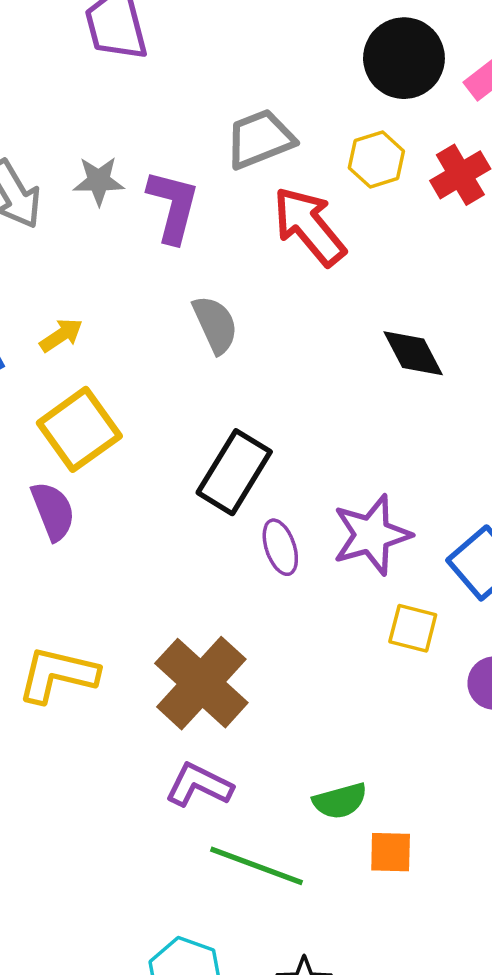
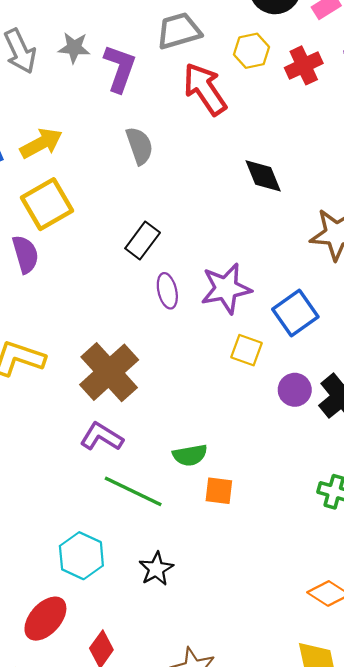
yellow arrow: (61, 335) -> (41, 143), size x1.5
black rectangle: (234, 472) -> (143, 241), size x0.7

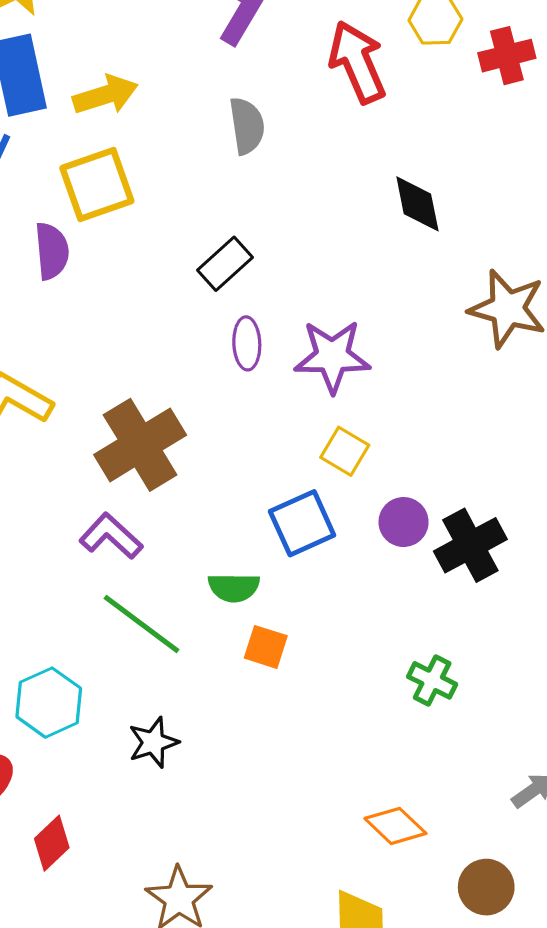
blue square: (295, 313) -> (302, 523), moved

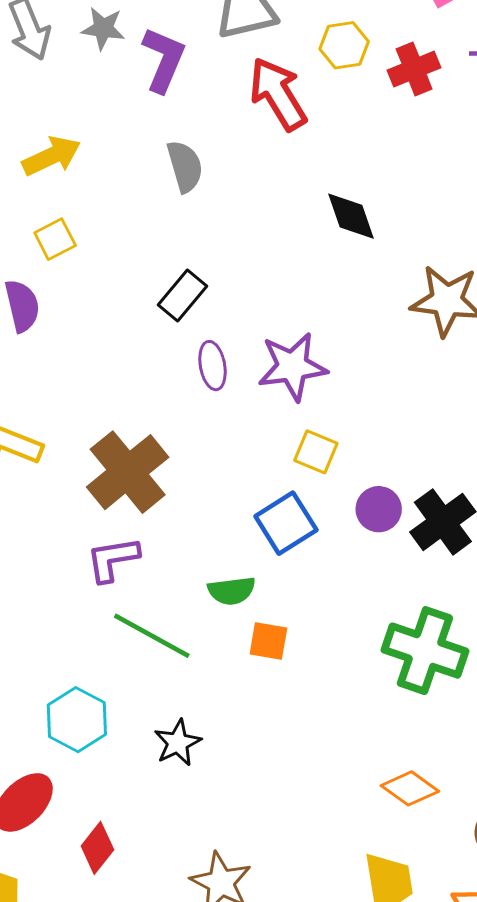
yellow square: (97, 185) -> (55, 239), size x0.6
purple L-shape: (111, 536) -> (113, 559), turned -44
green cross: (432, 680) -> (425, 651), size x1.8

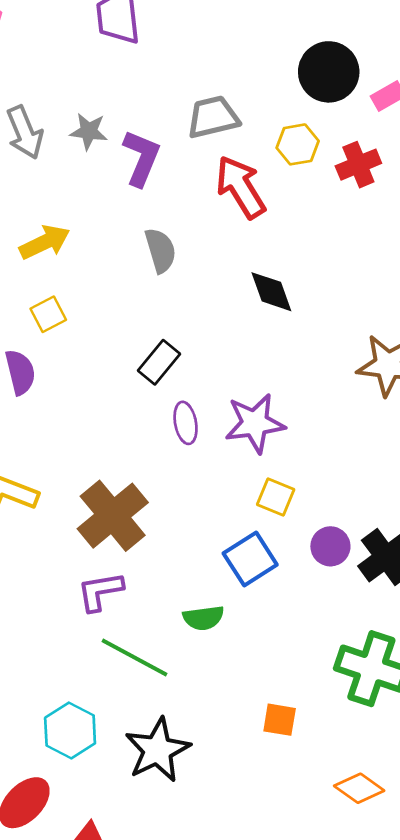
black diamond: (351, 216) -> (271, 292), moved
orange square: (268, 641) -> (280, 720), moved
black star: (178, 743) -> (158, 750), size x1.6

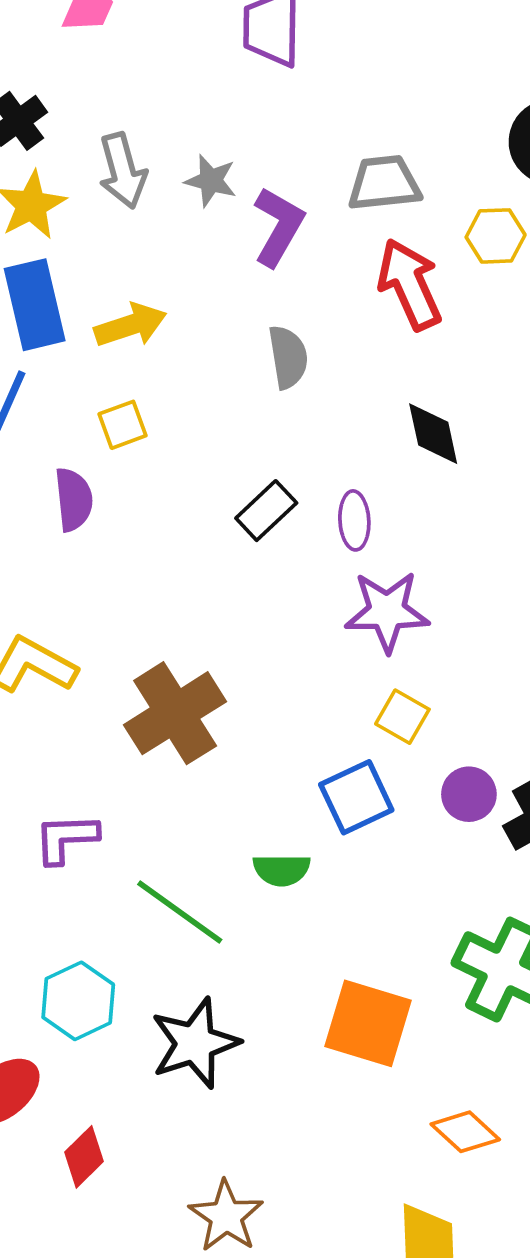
purple ellipse: (186, 423) -> (354, 520), moved
purple L-shape: (100, 591) -> (66, 838), moved
orange square: (280, 720) -> (368, 1023), size x1.8

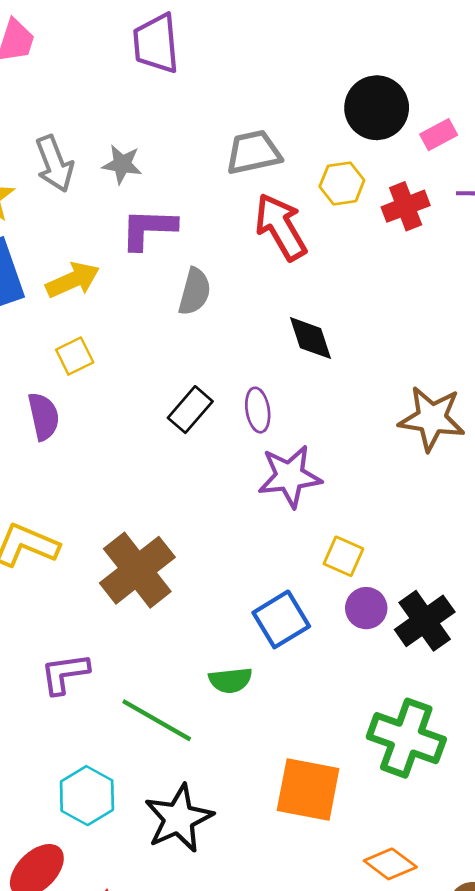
purple L-shape: (278, 227) -> (148, 229), moved, turned -112
gray semicircle: (288, 357) -> (195, 292), turned 30
yellow square: (402, 717) -> (343, 556), moved

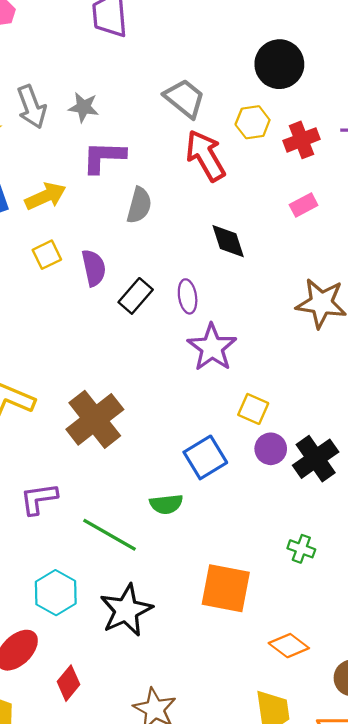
pink rectangle: (439, 135) -> (304, 205), moved
gray trapezoid: (253, 152) -> (185, 98), turned 51
purple semicircle: (44, 416) -> (94, 268), moved
purple star: (290, 476) -> (212, 347), turned -30
green cross: (406, 738) -> (301, 549), size x0.5

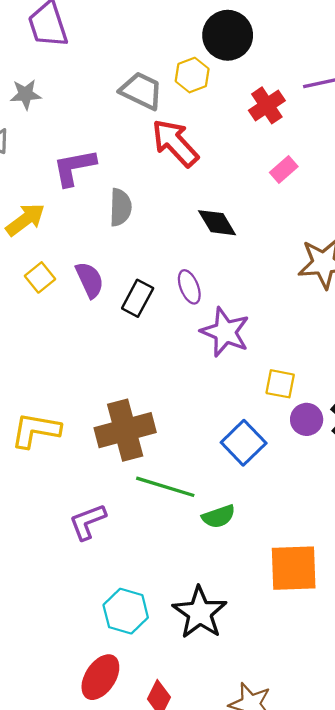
gray star: (84, 107) -> (26, 94), moved
yellow hexagon: (253, 122) -> (192, 75), moved
brown cross: (95, 419) -> (125, 430), turned 36
green semicircle: (166, 504) -> (219, 517), moved
green line: (109, 535) -> (165, 487), moved

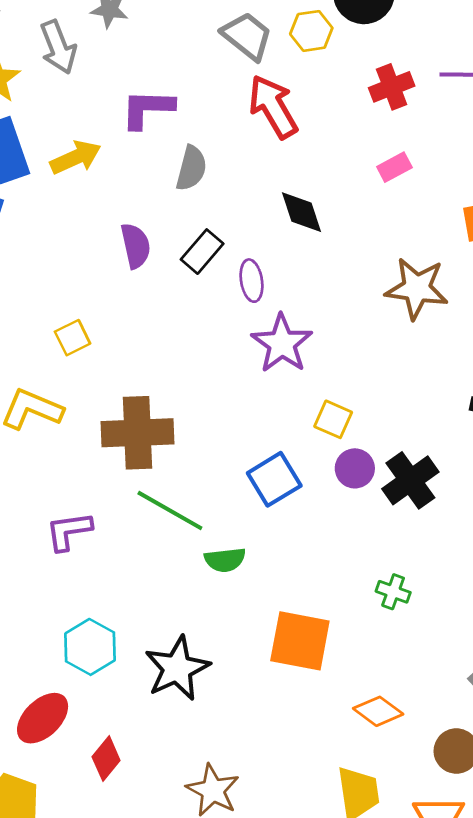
yellow square: (40, 277) -> (73, 338), moved
black rectangle: (138, 298) -> (202, 252), moved

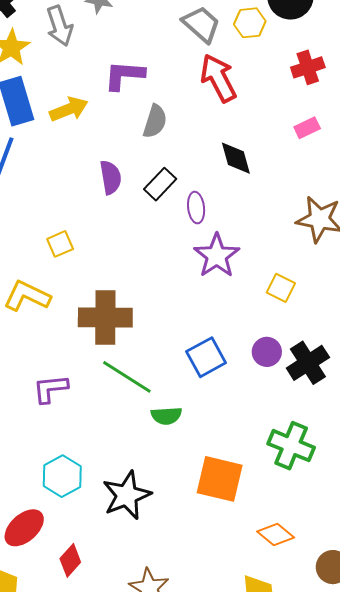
yellow square: (333, 419) -> (281, 288), moved
green cross: (393, 592) -> (291, 446), size x1.8

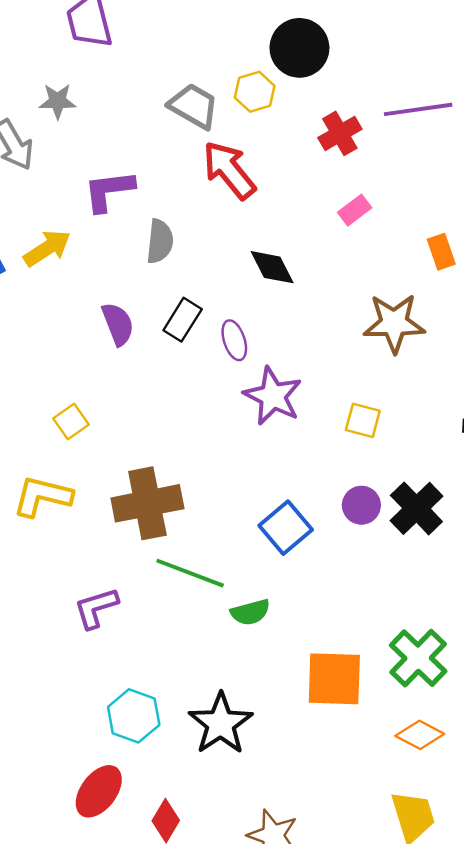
green cross: (291, 446) -> (418, 658), moved, turned 33

